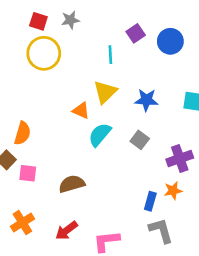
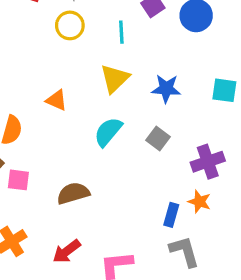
yellow circle: (44, 53) -> (70, 25), moved, size x0.7
orange triangle: (81, 111) -> (57, 100), moved
orange star: (173, 191) -> (199, 202), turned 30

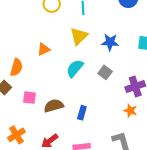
orange triangle: (57, 100) -> (44, 49), turned -48
pink square: (18, 180) -> (30, 98), moved
blue rectangle: (171, 215) -> (82, 113), moved

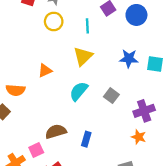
blue star: (110, 42) -> (129, 59), moved
orange semicircle: (16, 67) -> (16, 90), turned 78
pink square: (30, 98) -> (36, 150), moved, turned -32

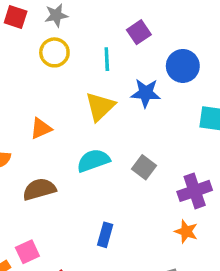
blue circle: (136, 15) -> (183, 66), moved
blue star: (129, 59) -> (146, 93), moved
cyan semicircle: (79, 91) -> (93, 161), turned 30
brown semicircle: (56, 131) -> (39, 189), moved

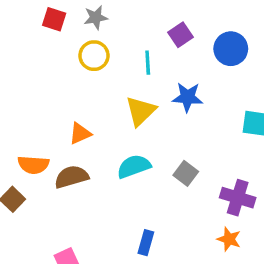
blue circle: (183, 66) -> (231, 49), moved
brown semicircle: (39, 189) -> (71, 177), moved
purple cross: (195, 191) -> (238, 198), turned 36

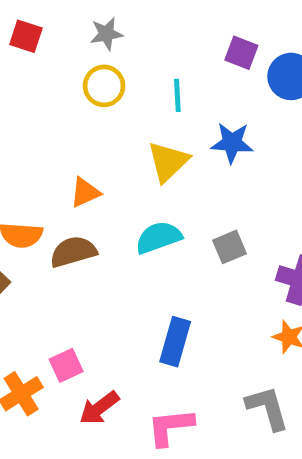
red square: (54, 19) -> (26, 36), moved
purple square: (181, 35) -> (241, 53), moved, turned -35
gray square: (186, 173) -> (230, 247), turned 30
blue rectangle: (146, 243) -> (175, 342), size x1.4

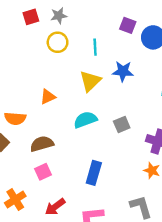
red square: (26, 36) -> (31, 17), moved, turned -35
brown semicircle: (73, 252) -> (42, 144), moved
pink square: (66, 365) -> (43, 172), moved

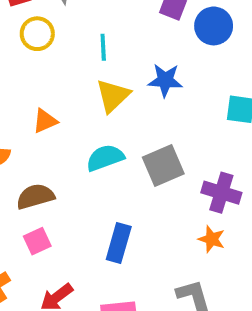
yellow circle: (58, 42) -> (37, 34), moved
cyan line: (95, 47) -> (103, 47), moved
gray square: (122, 125) -> (163, 165), size x1.5

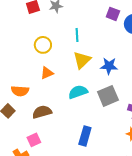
yellow circle: (37, 34) -> (43, 45), moved
blue star: (165, 80) -> (109, 66), moved
pink square: (37, 241) -> (34, 140), moved

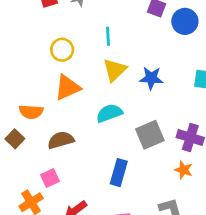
orange triangle: (47, 73) -> (67, 88), size x1.5
gray square: (108, 96) -> (150, 135), moved

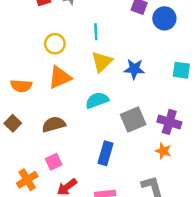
orange semicircle: (31, 112) -> (21, 86), moved
pink square: (50, 178) -> (54, 162), moved

